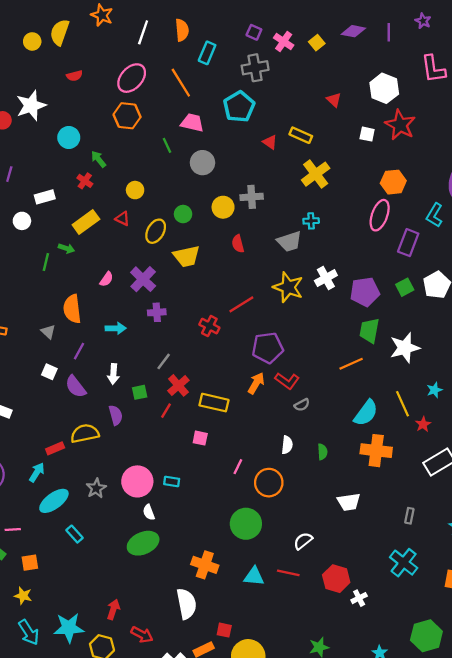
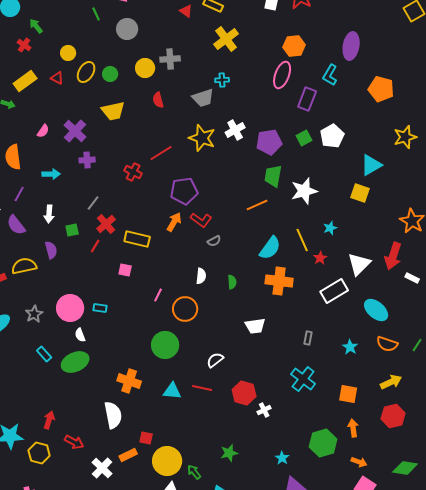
yellow ellipse: (156, 231) -> (86, 72), moved
cyan rectangle: (74, 534) -> (44, 354), moved

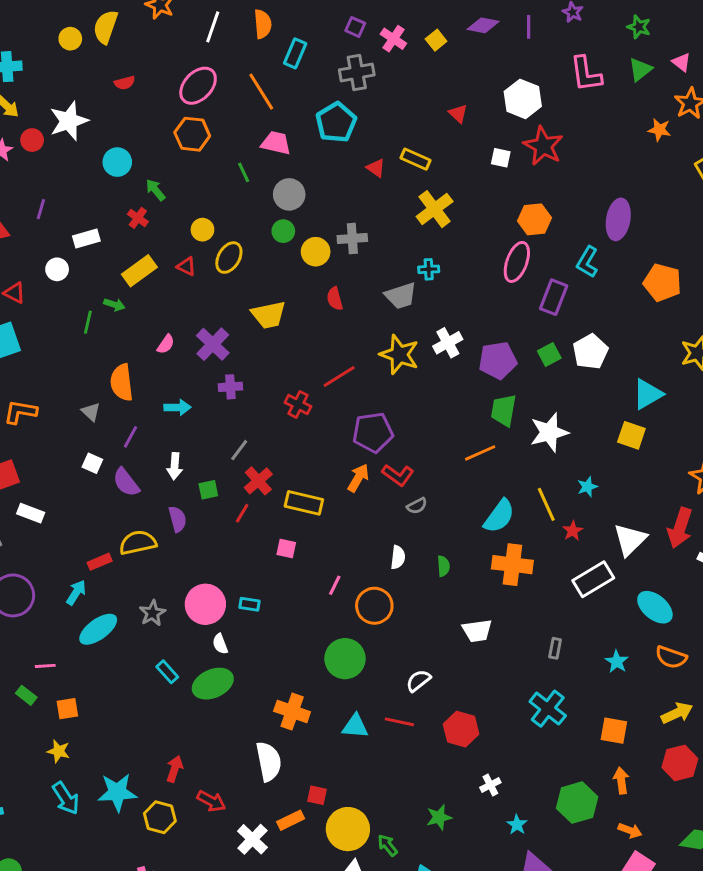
green circle: (110, 74) -> (283, 231), moved
white cross: (264, 410) -> (490, 785), moved

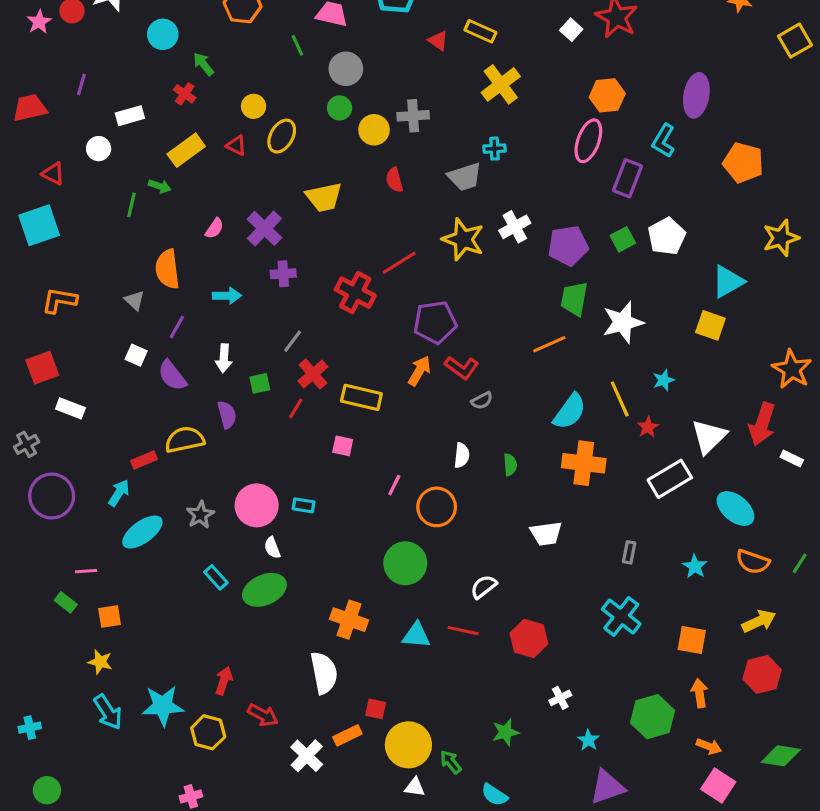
white square: (501, 158) -> (571, 30), turned 30
red cross: (298, 404) -> (355, 293), size x1.4

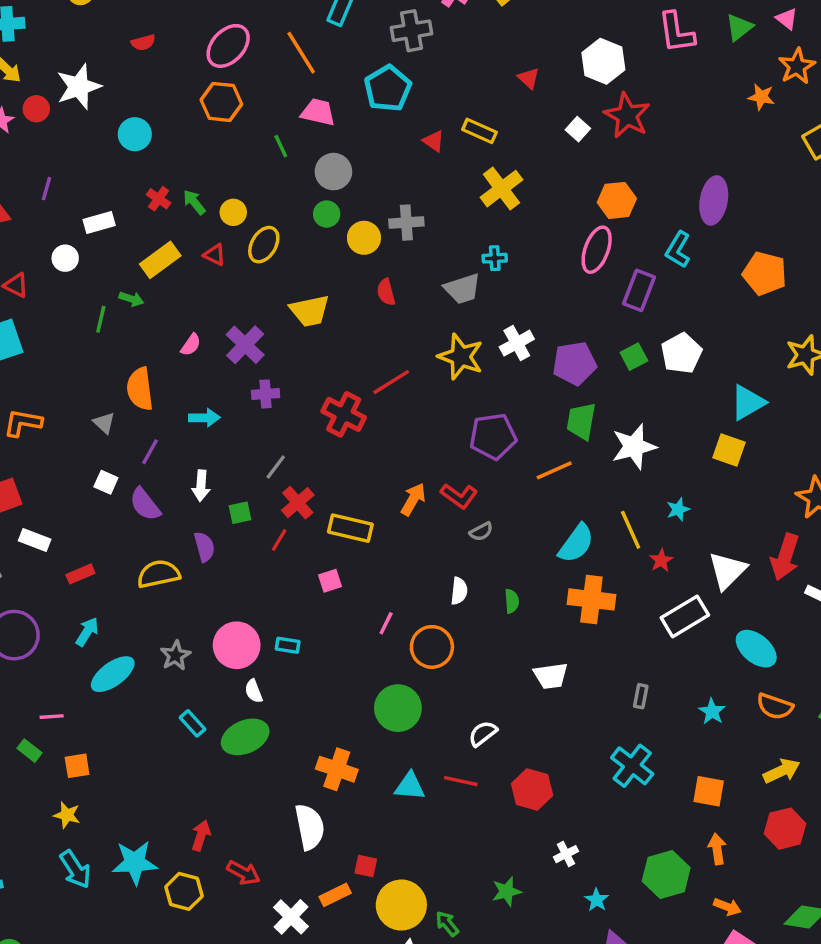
green arrow: (203, 64) -> (194, 202), moved
purple pentagon: (435, 322) -> (493, 436), moved
pink square: (343, 446) -> (330, 581), turned -30
red rectangle: (144, 460) -> (80, 574), moved

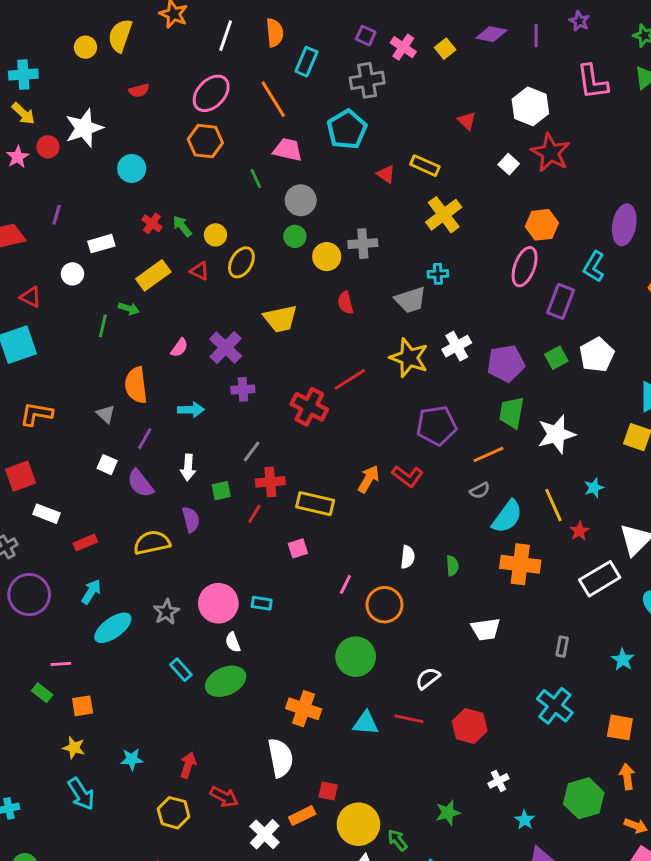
red cross: (298, 503) -> (270, 482), turned 36
gray semicircle: (481, 532) -> (480, 491), moved
cyan star: (135, 863) -> (132, 759), moved, size x0.6

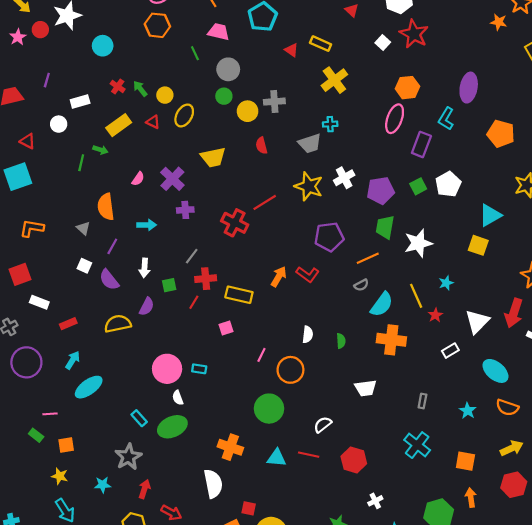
purple semicircle: (191, 519) -> (147, 307), turned 42
white rectangle: (600, 579) -> (450, 351), size x0.6
gray star: (166, 612) -> (128, 457), moved, size x1.4

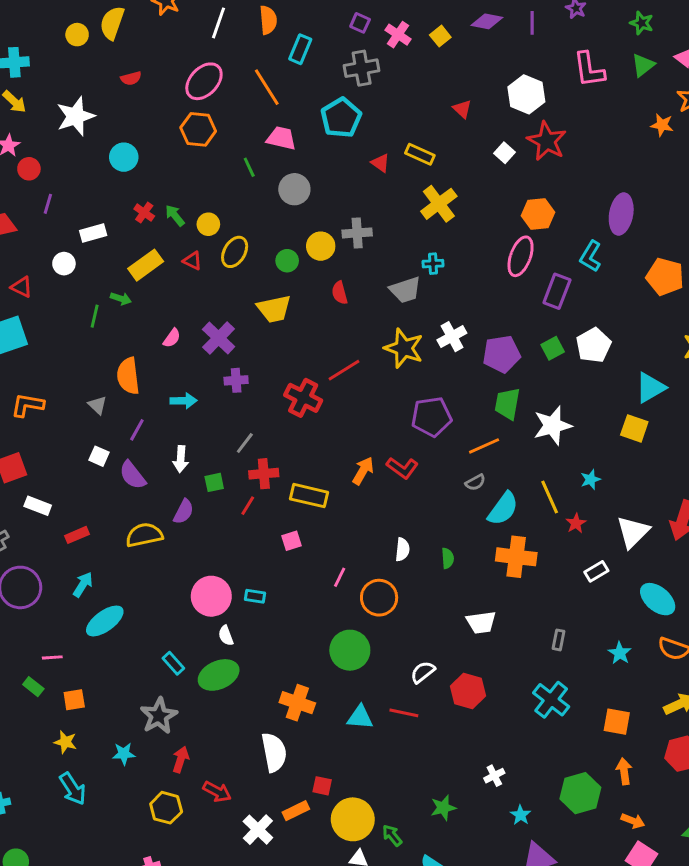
red circle: (40, 30) -> (29, 169), moved
green circle: (224, 96) -> (287, 261), moved
red hexagon: (354, 460) -> (468, 691), moved

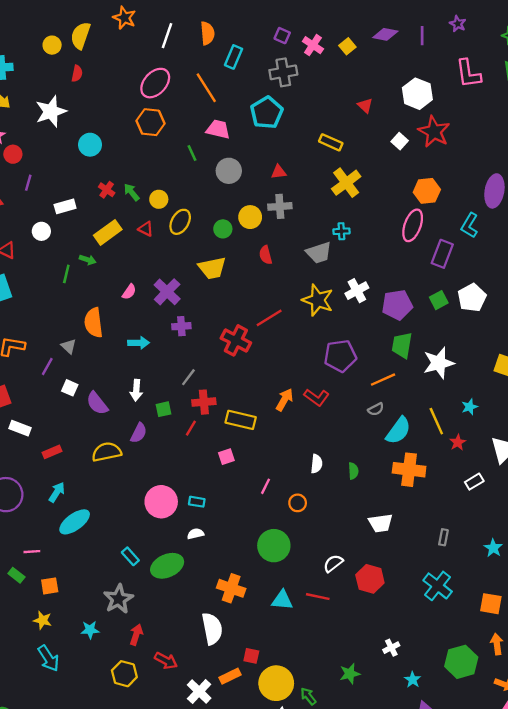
red semicircle: (131, 78) -> (77, 74), moved, turned -63
red triangle: (380, 163) -> (279, 172), moved, turned -42
purple line: (137, 430) -> (47, 367), moved
orange circle: (379, 598) -> (298, 503), size x0.6
white semicircle: (226, 636) -> (196, 534), moved, turned 98

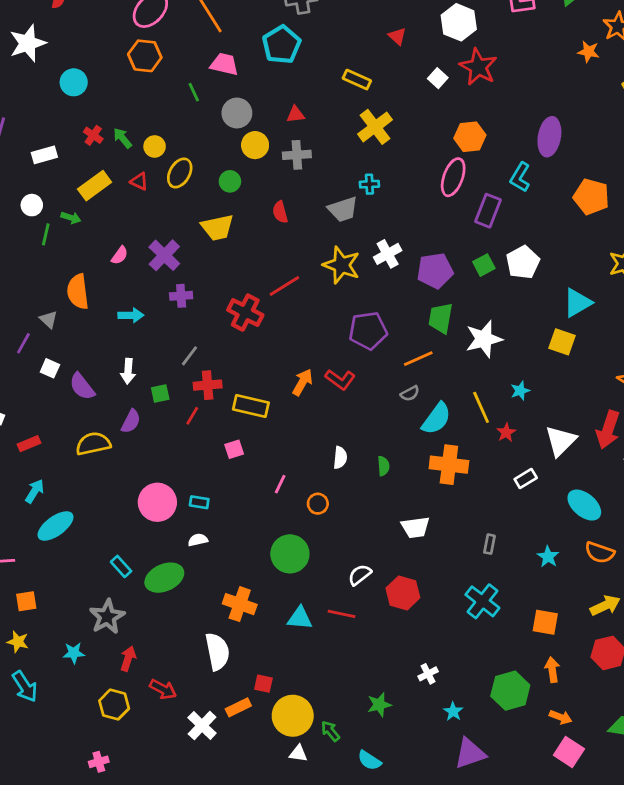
yellow circle: (250, 217) -> (255, 145), moved
white circle: (41, 231) -> (32, 205), moved

